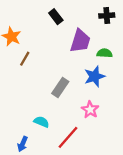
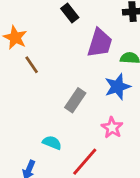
brown line: (25, 59) -> (32, 65), turned -64

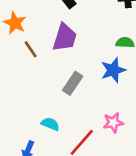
purple trapezoid: (100, 43) -> (65, 37), moved
pink star: (112, 128) -> (113, 123), moved, turned 30

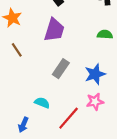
brown line: (31, 49) -> (17, 50), moved
blue star: (113, 70) -> (95, 74), moved

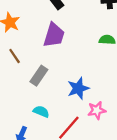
gray rectangle: (61, 69) -> (39, 76), moved
blue star: (95, 74) -> (78, 88), moved

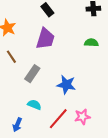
blue star: (78, 88) -> (66, 85), turned 30
pink star: (97, 110) -> (82, 117), moved

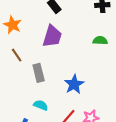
gray rectangle: (32, 74) -> (39, 73), turned -48
blue star: (66, 85) -> (74, 84), turned 30

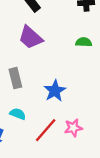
purple trapezoid: (52, 36) -> (30, 37), turned 115

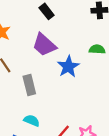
blue star: (55, 91) -> (68, 67), moved

